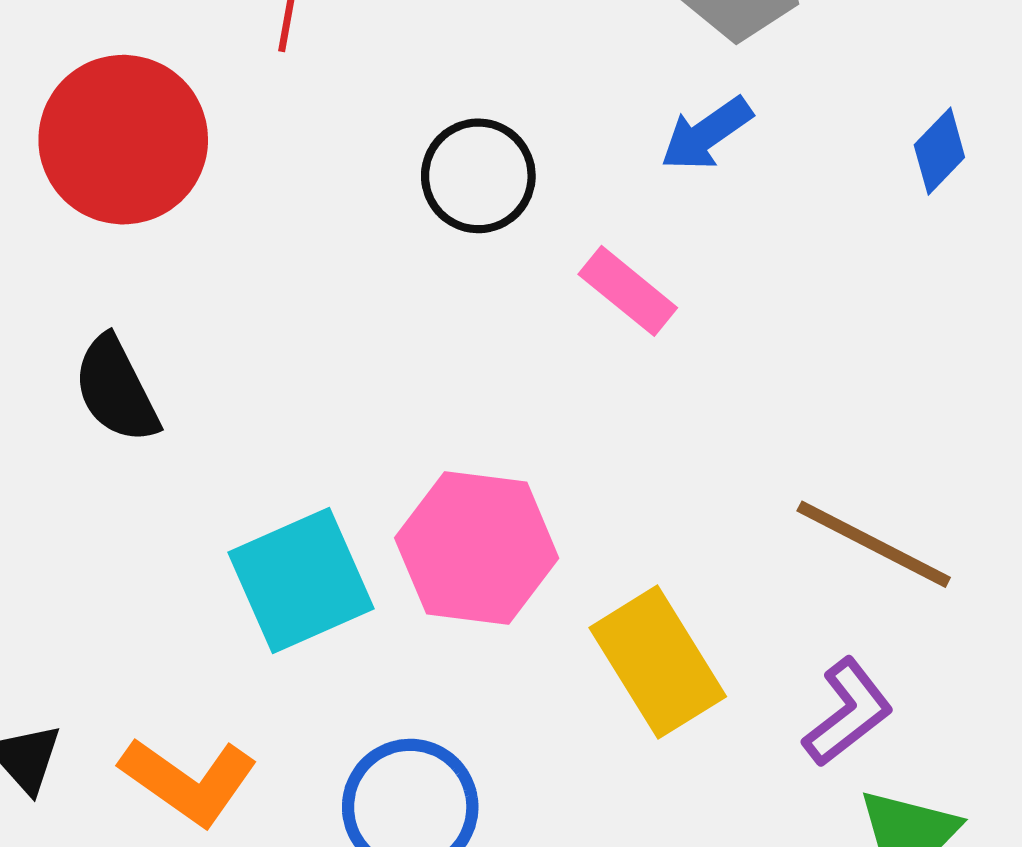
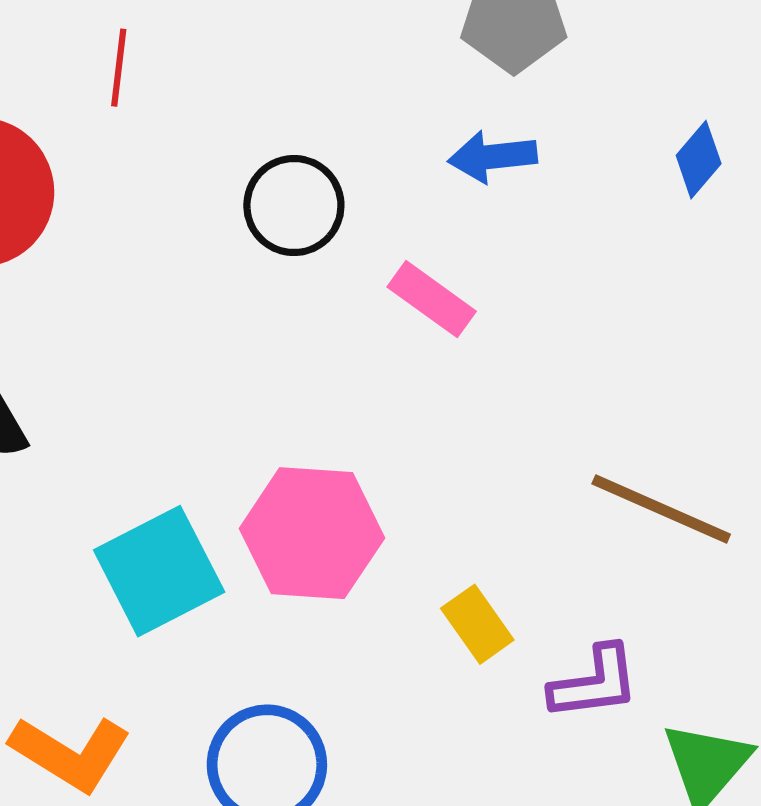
blue arrow: (706, 134) -> (493, 157), turned 32
yellow rectangle: (658, 662) -> (477, 624), size x0.6
purple L-shape: (848, 712) -> (594, 683), moved, turned 34

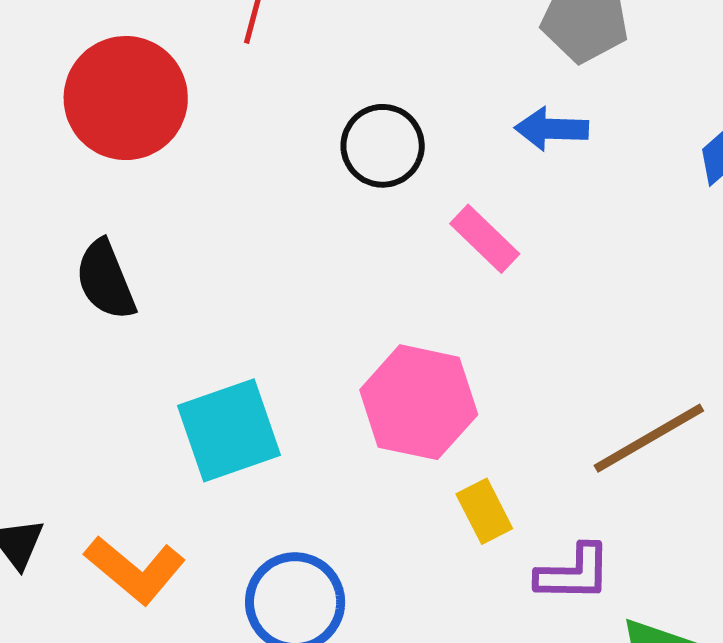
brown line: (661, 509) -> (649, 438), turned -62
pink hexagon: (312, 533) -> (419, 402), moved

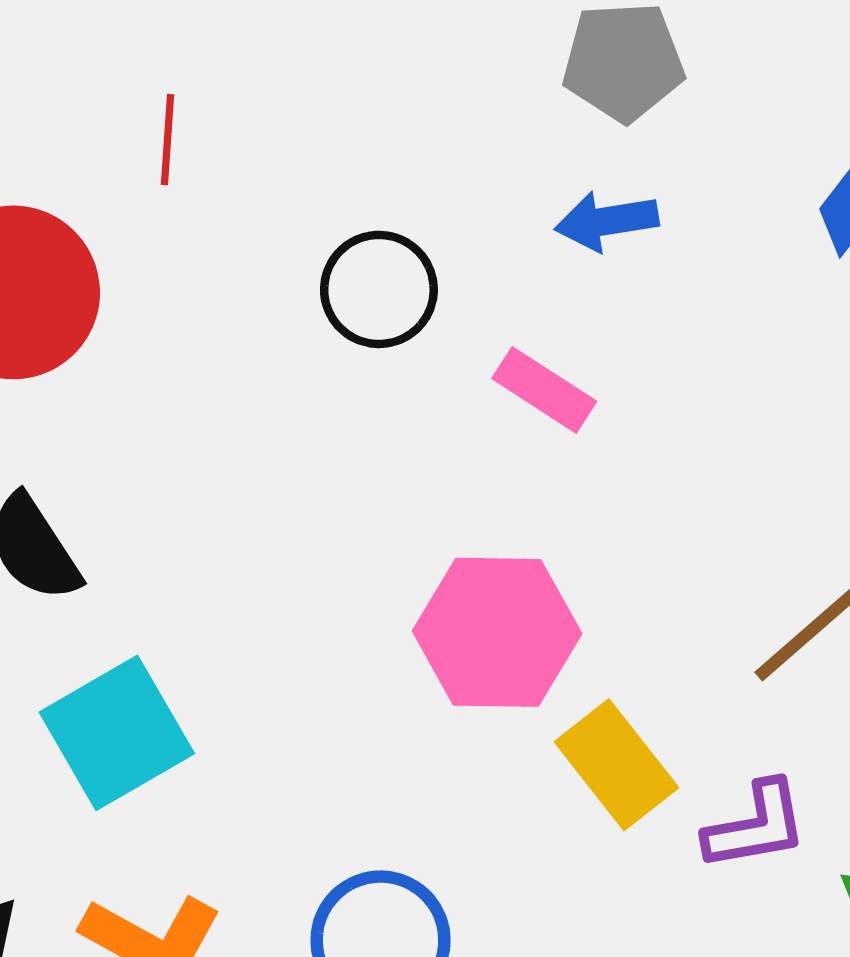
cyan square: (229, 430) -> (117, 733), moved
yellow rectangle: (484, 511) -> (616, 765), size x1.4

